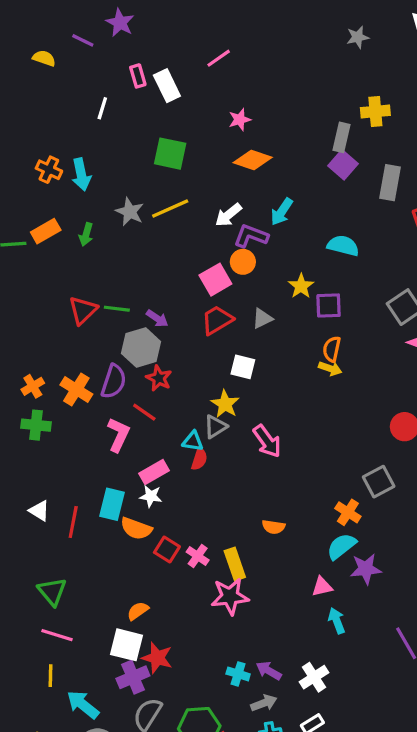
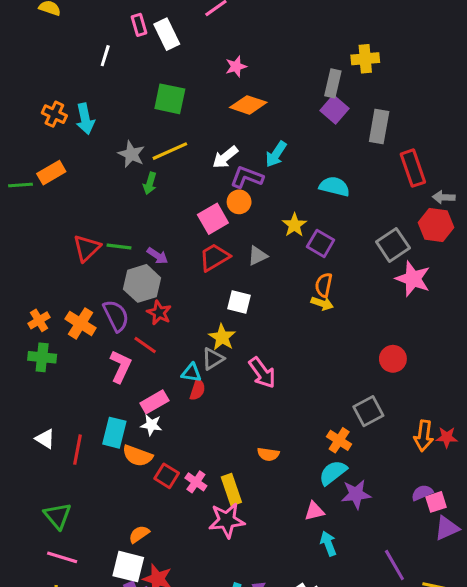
green arrow: (86, 234) -> (150, 183), moved
purple square: (329, 305) -> (321, 243), turned 32
purple semicircle: (114, 381) -> (116, 316), turned -44

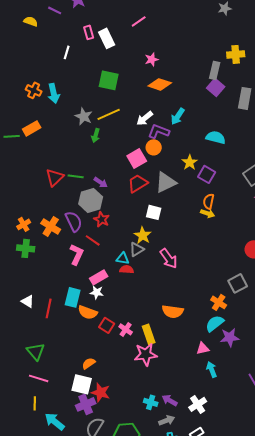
gray triangle: (258, 256) -> (166, 182), size x1.6
red semicircle: (197, 390) -> (127, 269), turned -104
orange semicircle: (268, 454) -> (173, 311), size x1.5

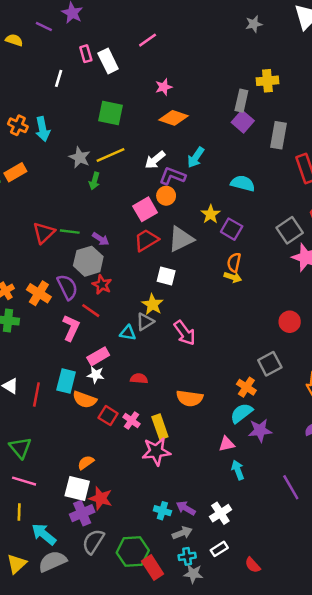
red semicircle: (127, 269) -> (139, 379), moved

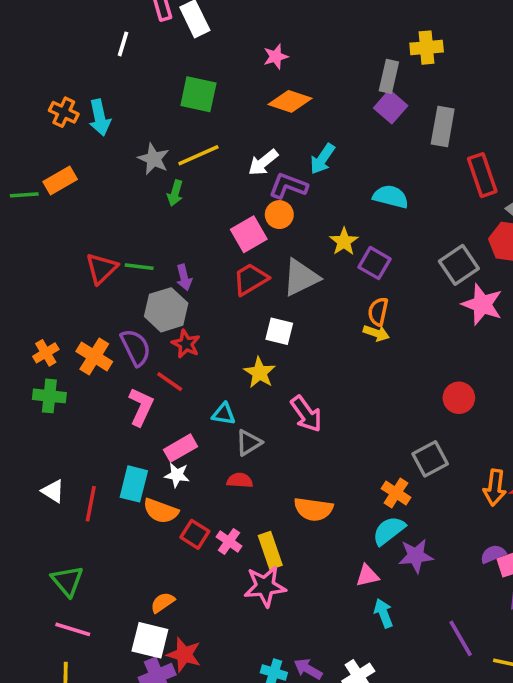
purple arrow: (101, 239) -> (184, 277), turned 42
gray triangle: (145, 322) -> (249, 443), moved

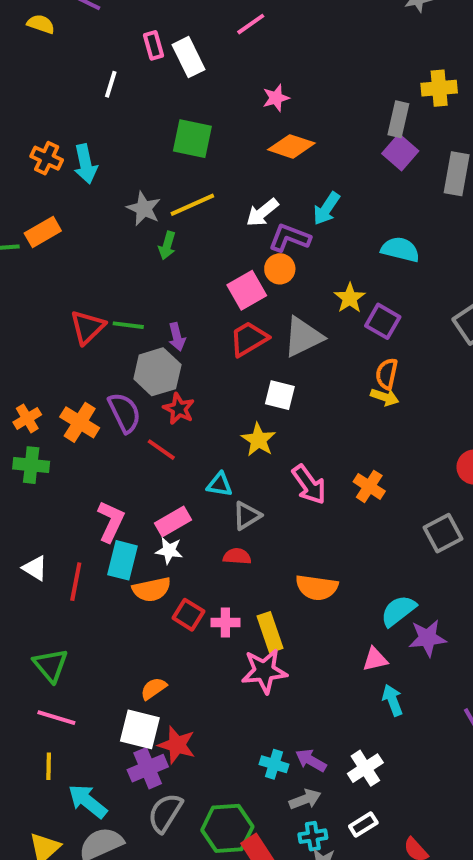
pink L-shape: (141, 407) -> (111, 521), moved
orange cross: (396, 493) -> (369, 486), moved
orange semicircle: (161, 511) -> (152, 589), turned -32
pink cross: (229, 541) -> (225, 622), turned -35

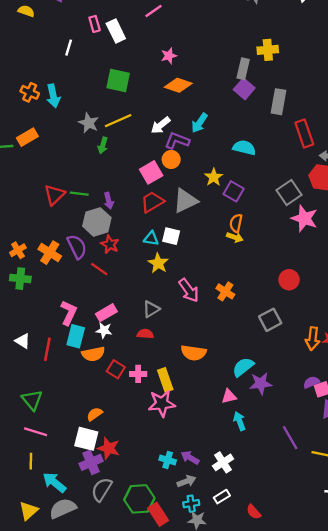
cyan triangle: (220, 485) -> (151, 238), moved

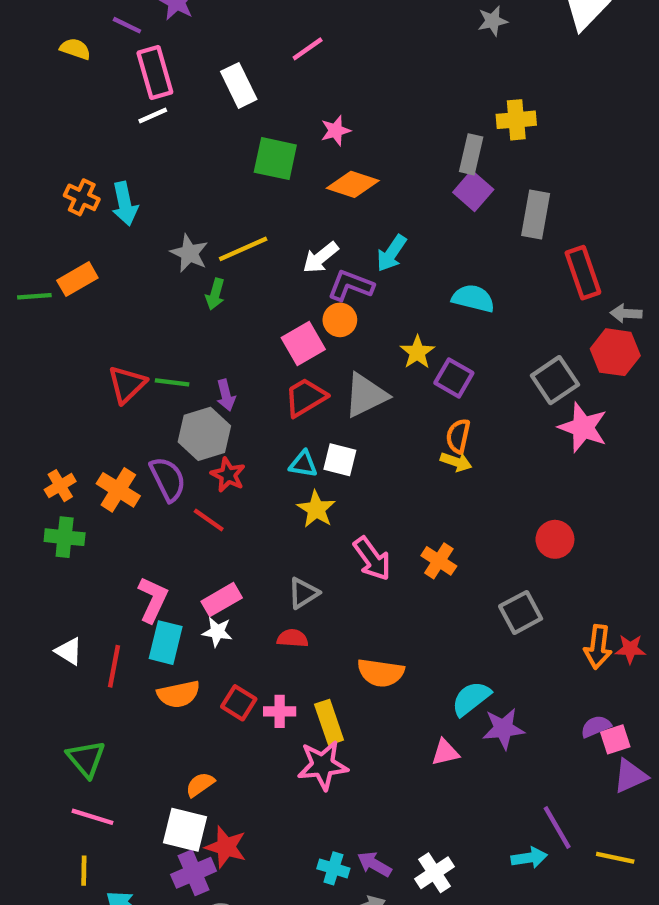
pink rectangle: (95, 24) -> (155, 73), moved, size x1.6
white line: (69, 48) -> (153, 116), turned 49
green square: (118, 81) -> (275, 159), moved
orange semicircle: (93, 354) -> (179, 694), moved
cyan arrow: (240, 421) -> (529, 858), moved, turned 102

